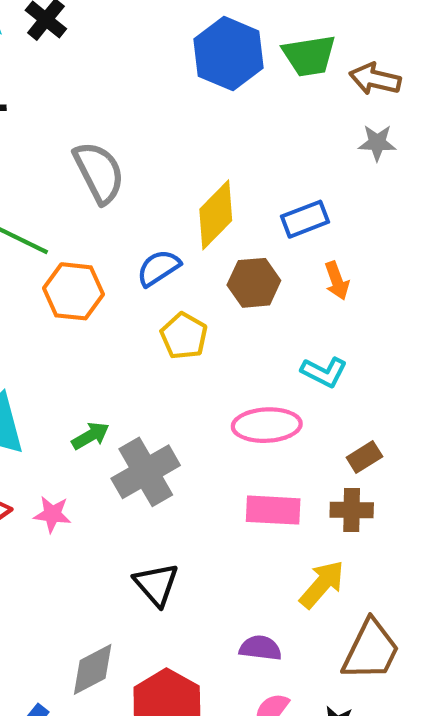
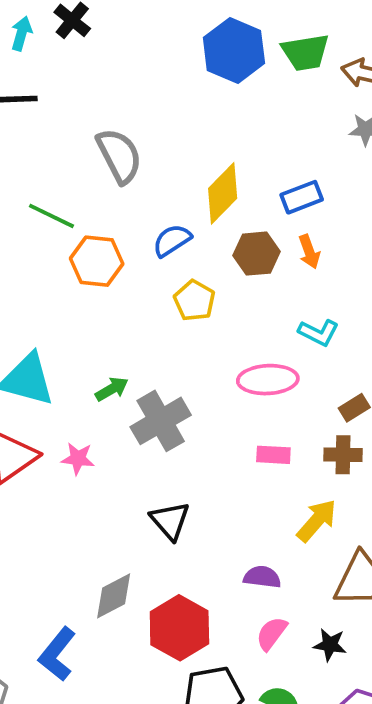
orange arrow: (337, 281) -> (309, 252), moved
pink rectangle: (273, 510) -> (273, 455), size x0.7

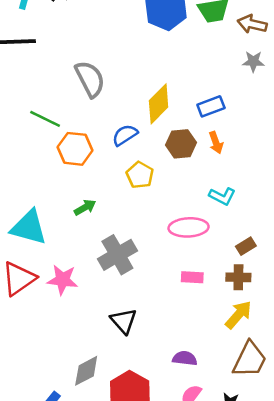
green arrow: (112, 389) -> (85, 207), moved
pink star: (78, 459) -> (63, 280), size x1.4
yellow arrow: (317, 521) -> (238, 315), moved

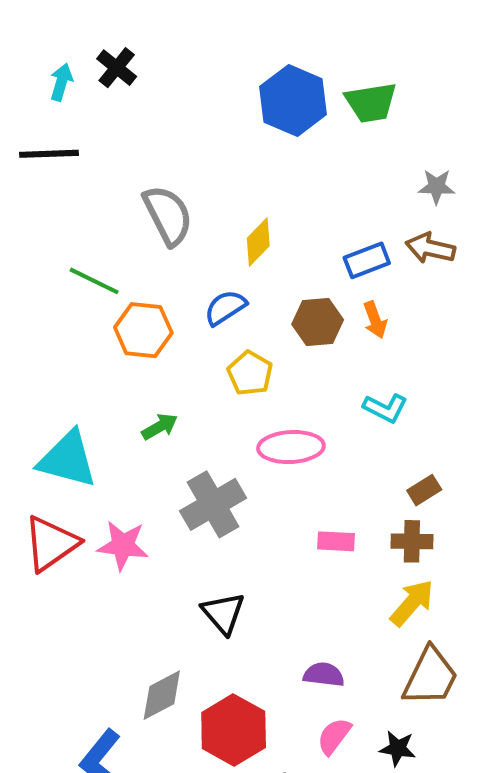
brown arrow: (252, 24) -> (430, 248), moved
yellow diamond: (159, 104) -> (258, 242), moved, size x0.7
pink ellipse: (189, 227) -> (291, 447), moved

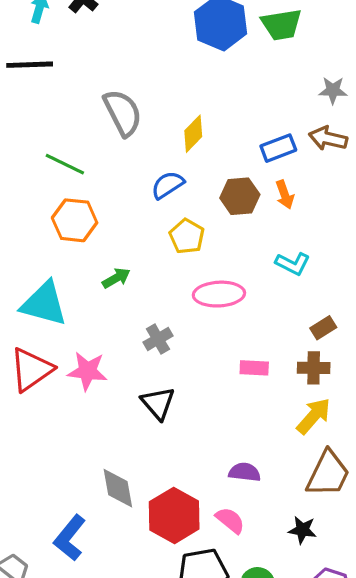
orange hexagon: (143, 330) -> (75, 220), moved
gray cross: (213, 504) -> (158, 339), size x0.6
black triangle: (223, 613) -> (158, 403), moved
gray diamond: (162, 695) -> (118, 488), turned -72
pink semicircle: (334, 736) -> (230, 520), moved, turned 92

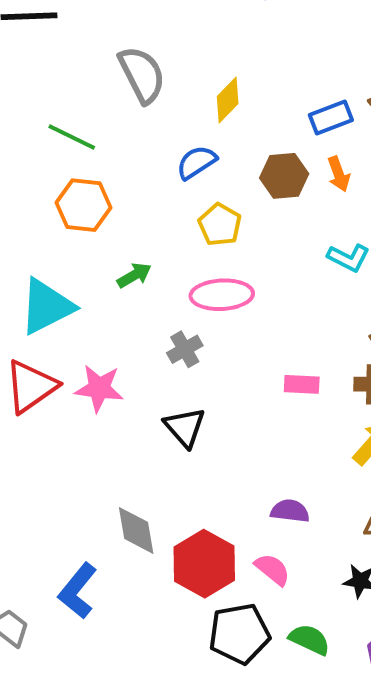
pink ellipse: (219, 294) -> (222, 295), moved
cyan triangle: (44, 304) -> (46, 306), turned -42

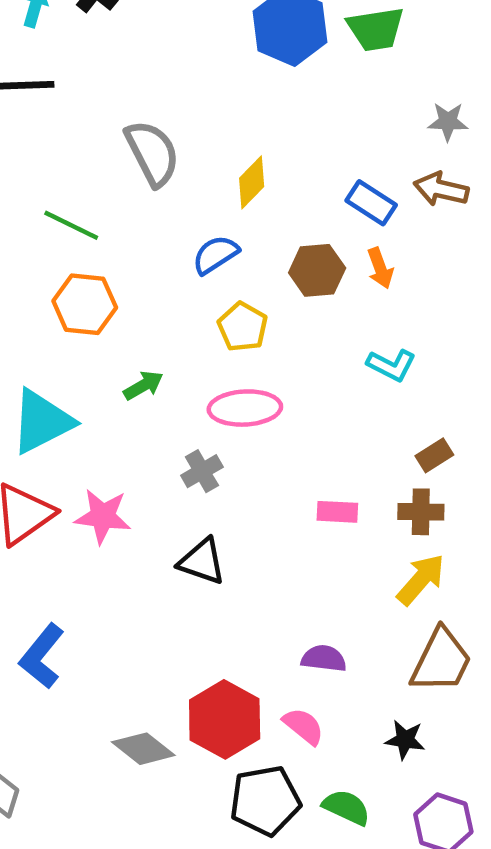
blue rectangle: (331, 117) -> (371, 203), turned 54
black triangle: (185, 427) -> (202, 561), turned -30
gray diamond: (136, 530) -> (143, 749), moved, turned -42
blue L-shape: (78, 591) -> (42, 656), moved

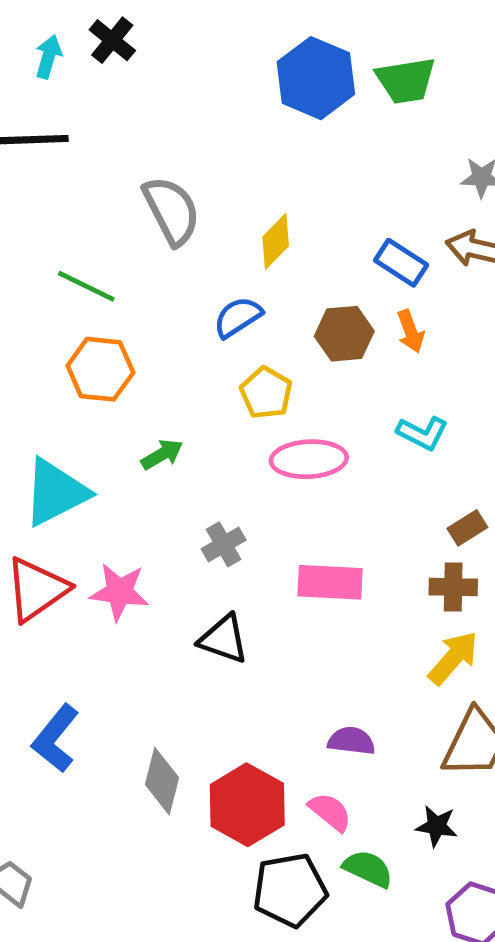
pink ellipse: (245, 408) -> (309, 459), moved
pink rectangle: (337, 512) -> (330, 582), moved, size x1.5
gray diamond: (143, 749) -> (162, 781), moved, turned 66
green semicircle: (346, 807) -> (368, 869), moved

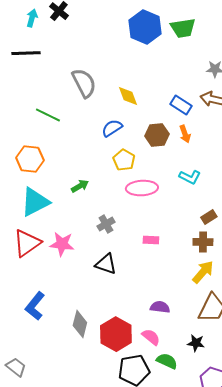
yellow diamond: (276, 241) -> (128, 96), turned -65
orange hexagon: (100, 369) -> (30, 159), moved
pink rectangle: (330, 582) -> (151, 240), size x0.6

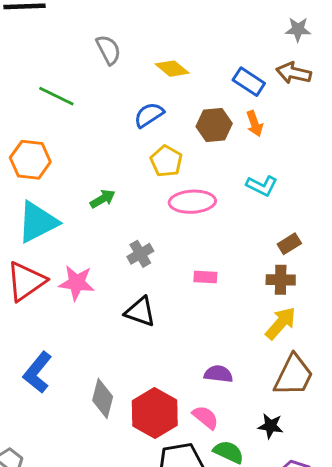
gray semicircle: (84, 83) -> (108, 50), size x0.7
yellow diamond: (128, 96) -> (172, 69), turned -30

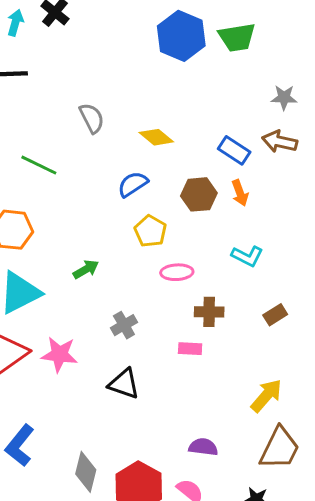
pink ellipse: (192, 202) -> (177, 272), size x0.7
brown cross: (281, 280) -> (209, 312), moved

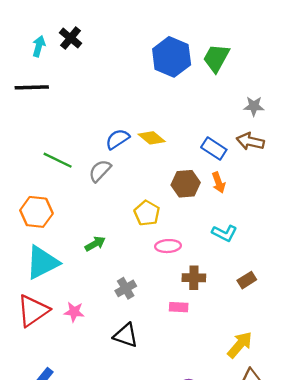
green trapezoid: (237, 37) -> (216, 58), turned 128
gray semicircle: (92, 118) -> (100, 171), moved, turned -110
blue semicircle: (133, 184) -> (118, 139), moved
pink star: (59, 354) -> (74, 312), size x0.7

